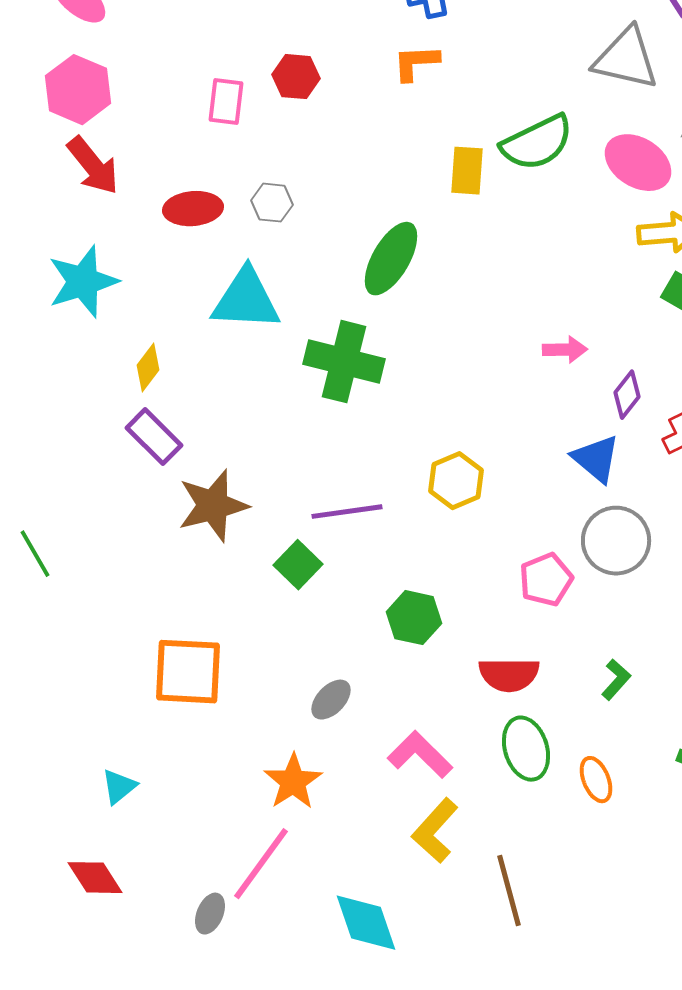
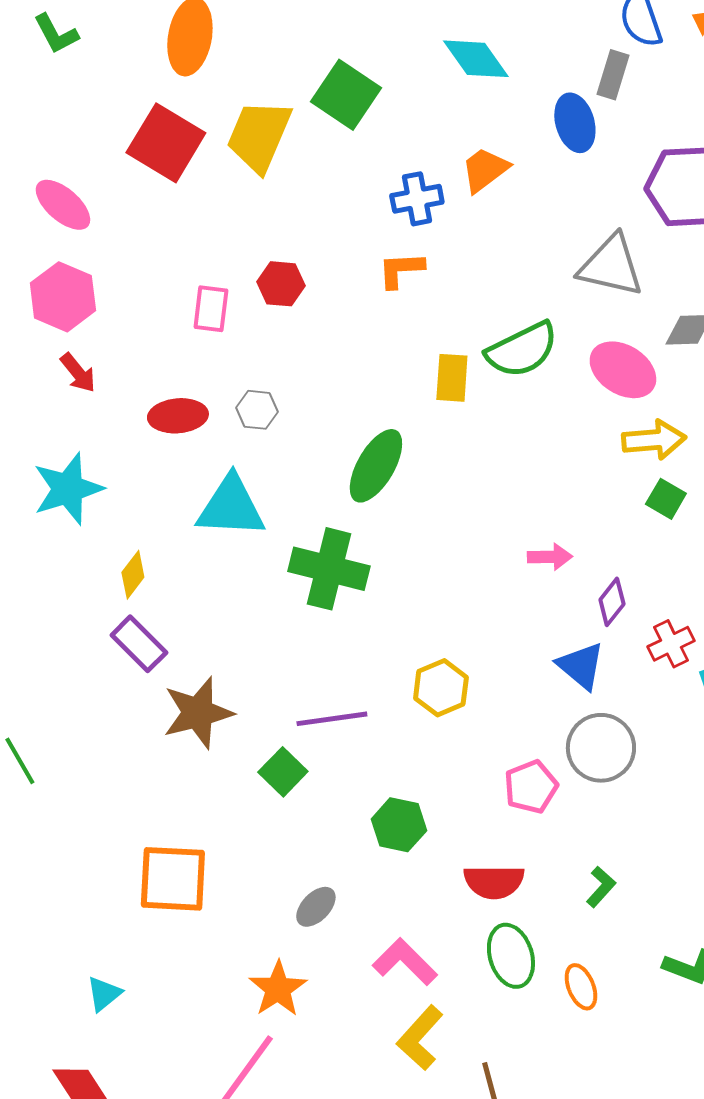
red arrow: (93, 166) -> (78, 373), size x0.7

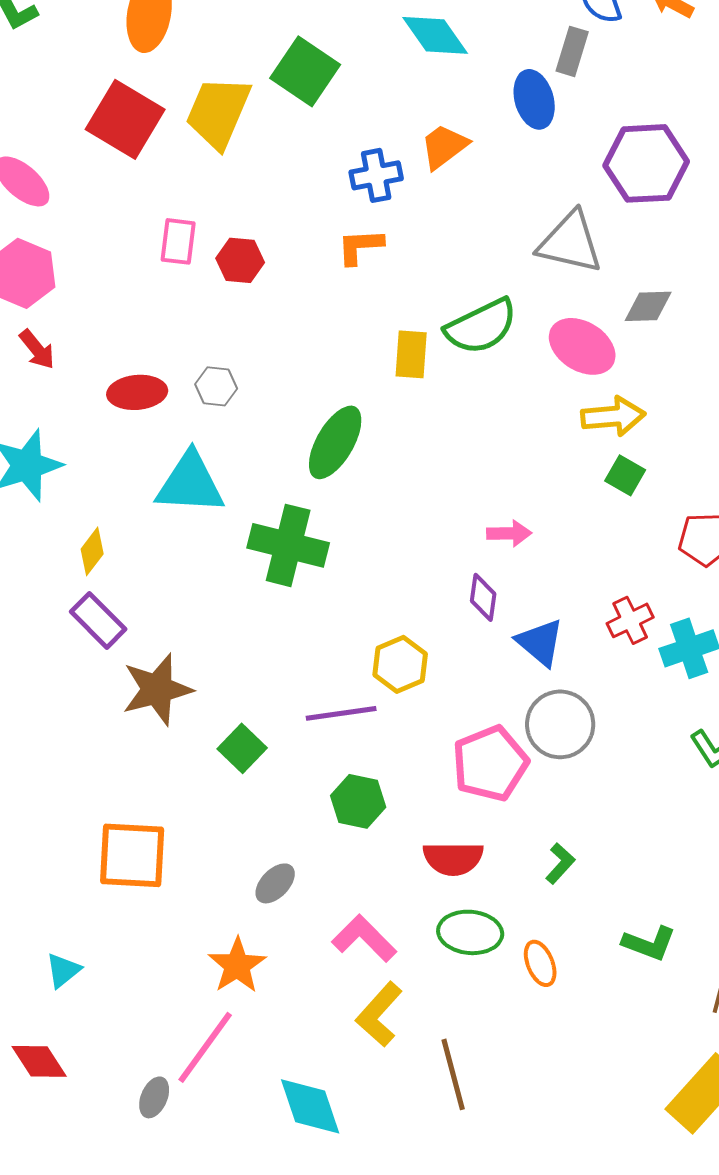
pink rectangle: (211, 309) -> (178, 241), moved
purple diamond: (612, 602) -> (483, 597), moved, turned -30
purple line: (332, 719) -> (341, 713), moved
pink pentagon: (531, 787) -> (490, 763), size x1.4
green ellipse: (511, 956) -> (470, 932), turned -68

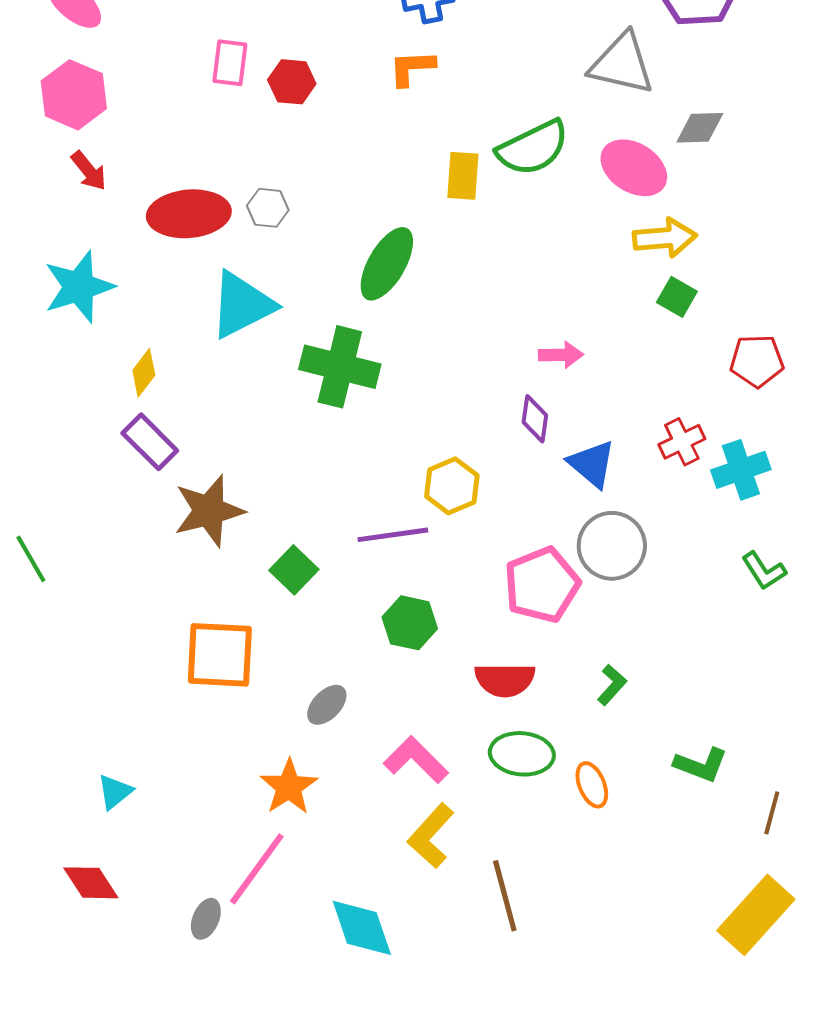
red ellipse: (137, 392) -> (189, 214), size x1.4
cyan triangle: (190, 483) -> (242, 305), turned -30
orange square: (132, 855) -> (220, 655), moved

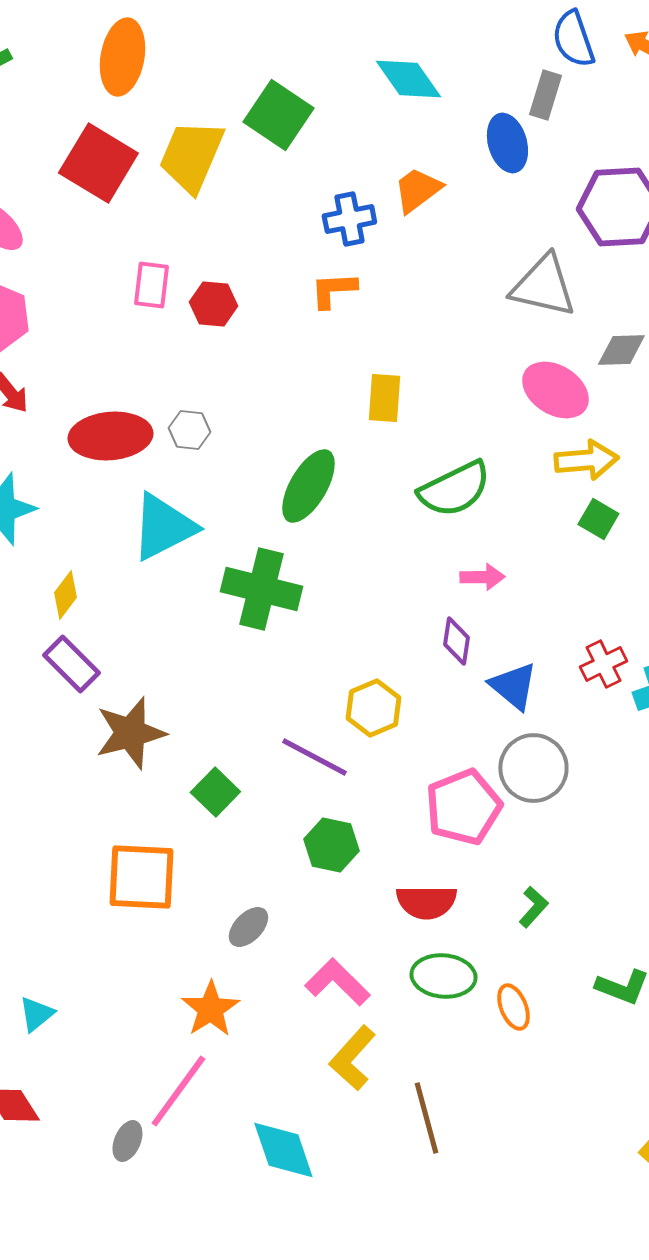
green semicircle: (533, 148) -> (454, 489), moved
purple line: (393, 535) -> (314, 757), turned 36

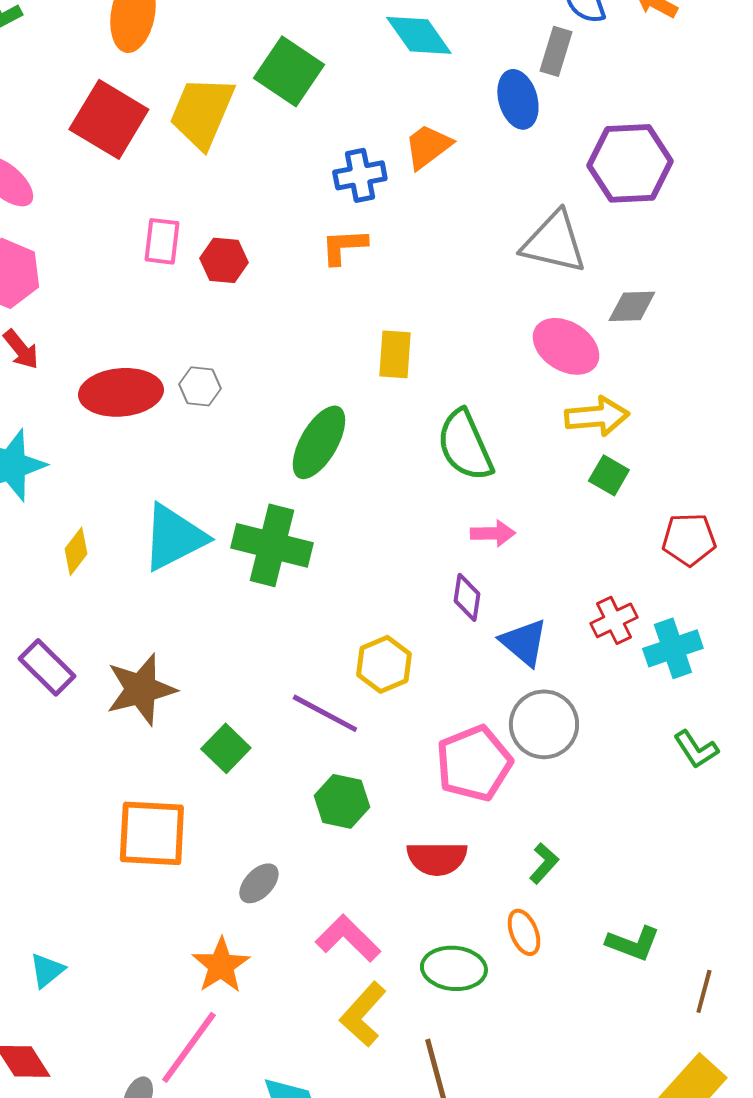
green semicircle: (454, 489) -> (465, 445), turned 92
cyan triangle: (163, 527) -> (174, 537), moved
purple rectangle: (71, 664) -> (47, 667), moved
green ellipse: (443, 976) -> (454, 968), moved
orange ellipse: (513, 1007) -> (524, 932), moved

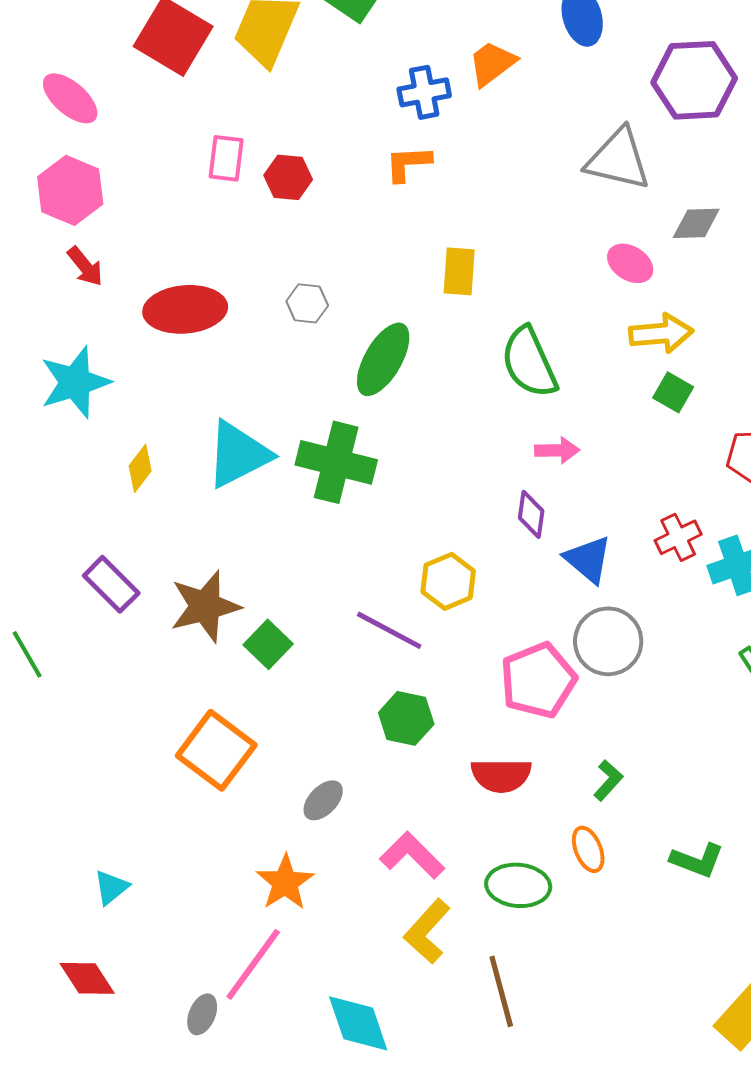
pink ellipse: (566, 346) -> (630, 263), size x0.7
gray hexagon: (200, 386) -> (307, 303), moved
green square: (226, 748) -> (268, 644), moved
orange square: (152, 833) -> (216, 750), turned 34

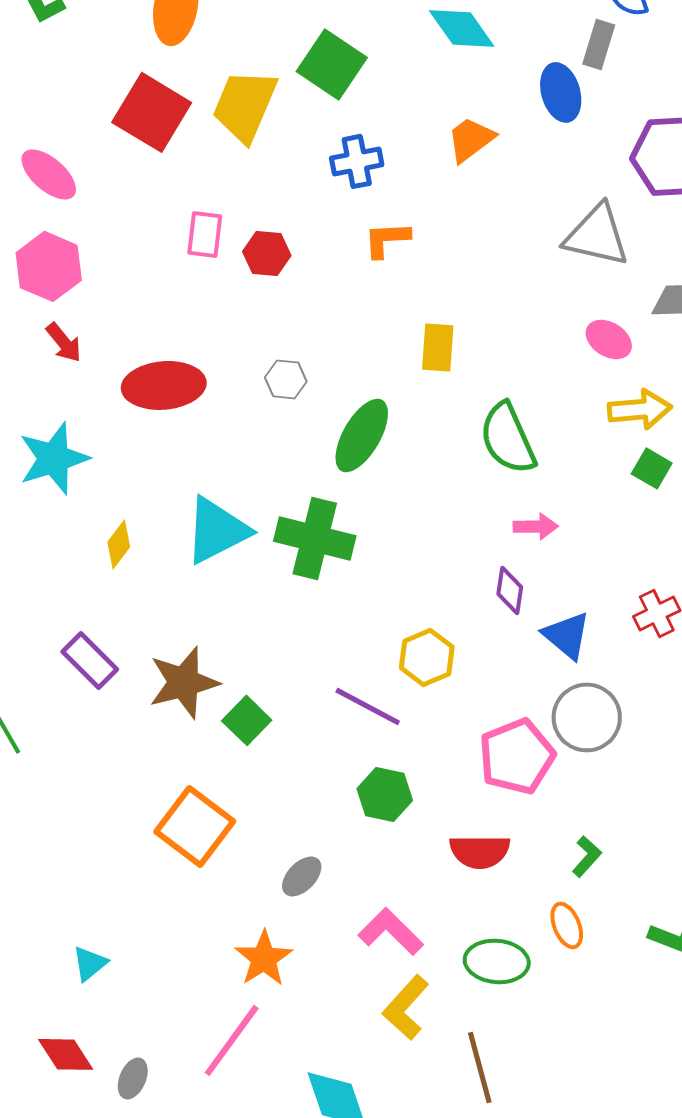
blue cross: (424, 92) -> (357, 161), moved
gray ellipse: (202, 1014) -> (133, 1078), moved

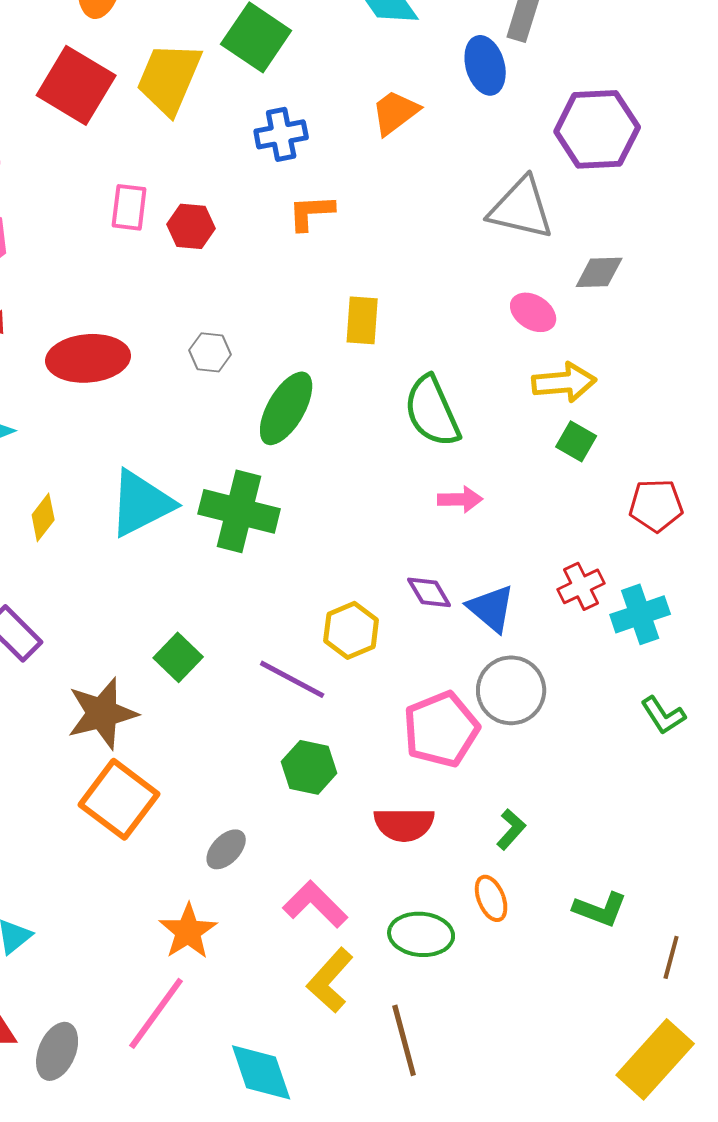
purple diamond: (510, 590) -> (429, 592), moved, turned -39
brown star: (184, 682) -> (102, 713), moved
green square: (247, 720) -> (178, 657), moved
gray ellipse: (133, 1078) -> (57, 1051), size x1.4

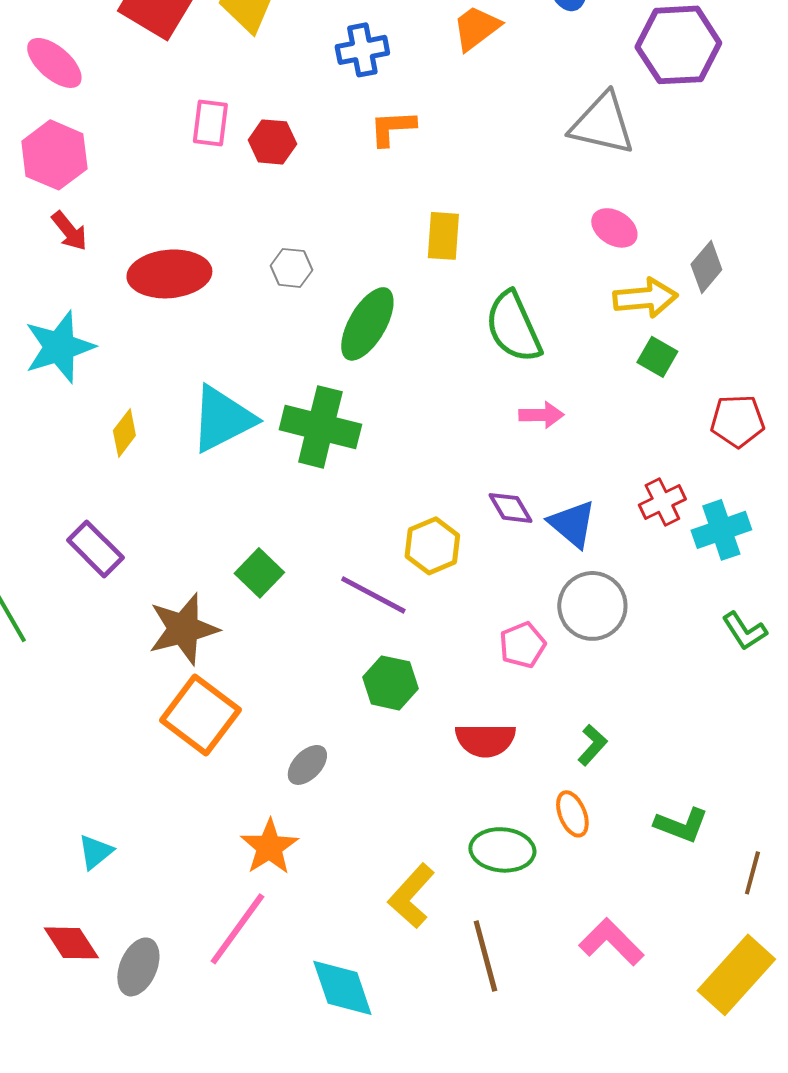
gray diamond: (599, 272) -> (706, 267), moved, turned -48
pink pentagon: (441, 729) -> (522, 645), size x0.6
pink L-shape: (315, 904) -> (611, 942), moved

